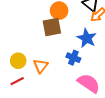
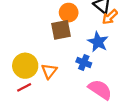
yellow circle: (18, 61) -> (25, 66), size x1.5

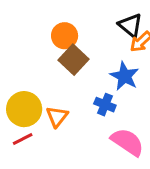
orange circle: (69, 13) -> (65, 36), moved
brown square: (61, 30) -> (74, 60), turned -36

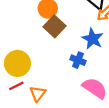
orange triangle: (57, 117) -> (38, 94), moved

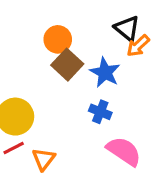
blue star: (93, 39) -> (105, 72), moved

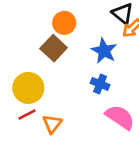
brown square: (67, 65) -> (54, 48), moved

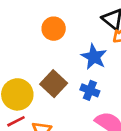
brown square: (54, 48) -> (54, 84), moved

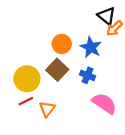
orange circle: (54, 29) -> (62, 44), moved

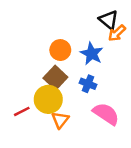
yellow circle: (27, 79) -> (48, 99), moved
orange triangle: (47, 109) -> (60, 120), moved

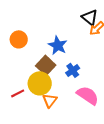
orange circle: (60, 50) -> (19, 39), moved
blue star: (92, 54) -> (58, 45), moved
blue cross: (88, 84) -> (73, 70), turned 32

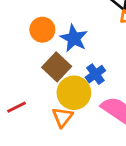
orange circle: (19, 39) -> (42, 30), moved
yellow circle: (40, 83) -> (74, 93), moved

